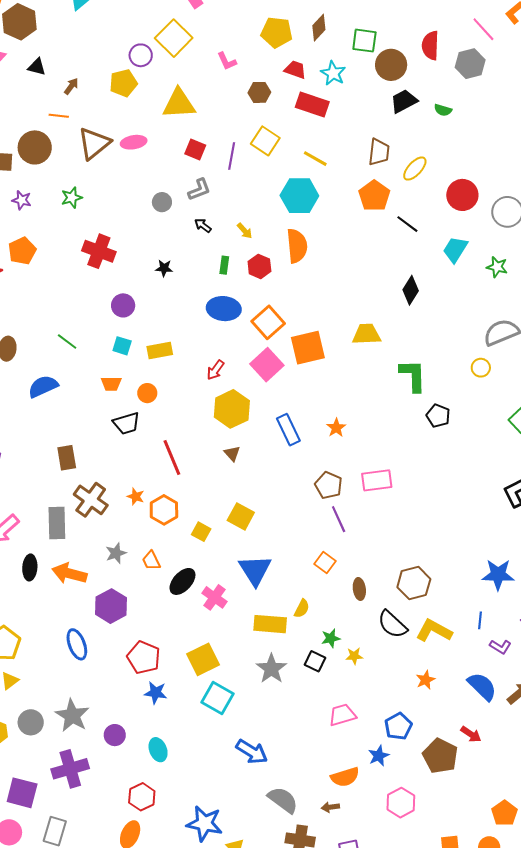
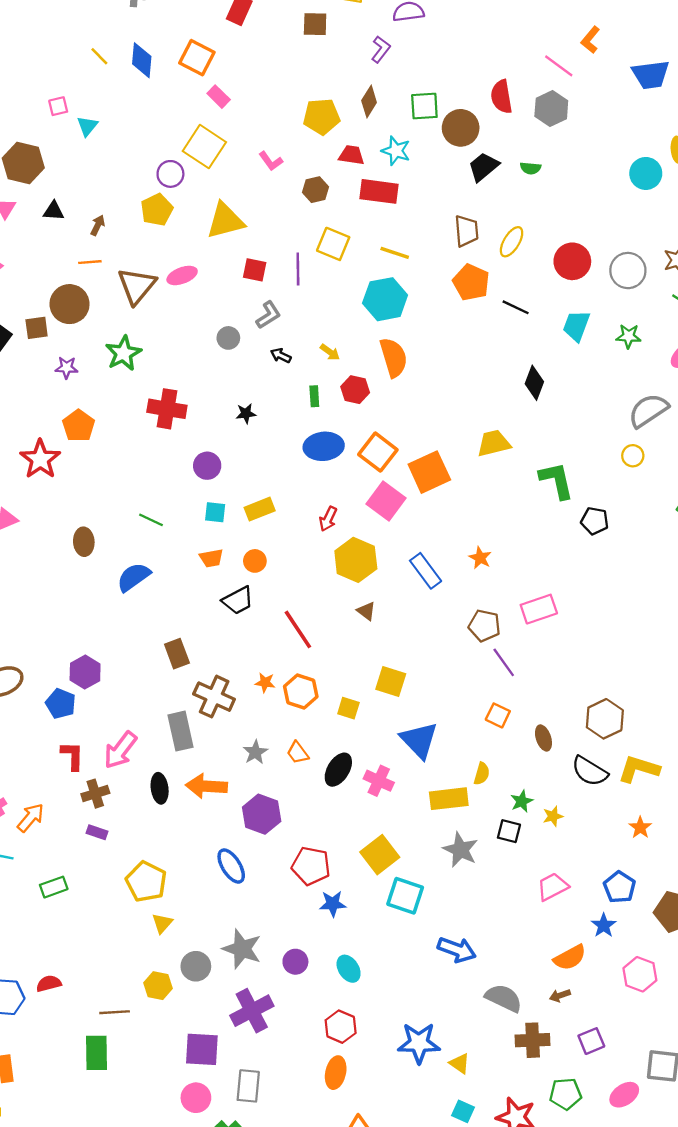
green star: (72, 198) -> (123, 353), size x1.4

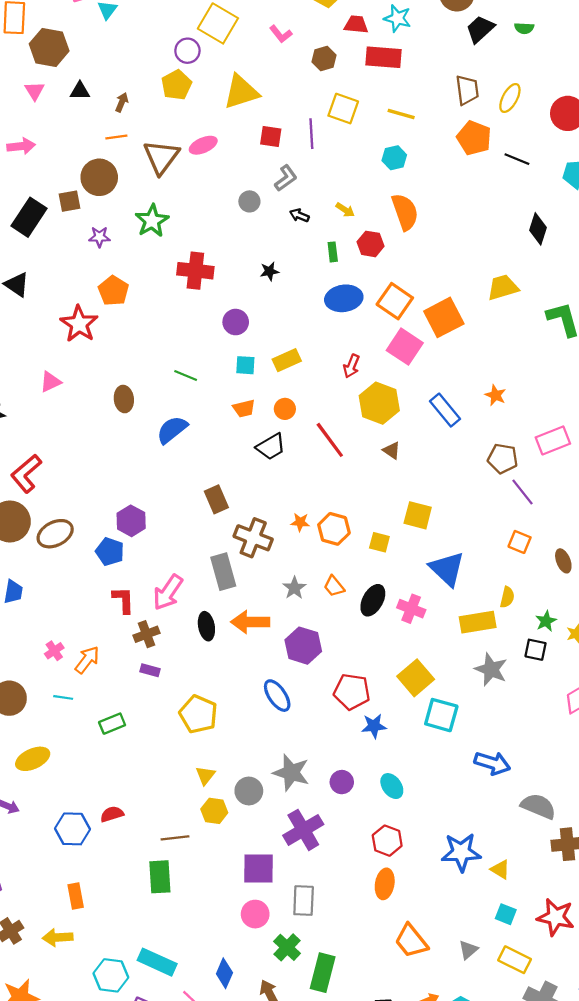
cyan hexagon: (385, 299) -> (394, 158), size x0.6
red line: (298, 629) -> (330, 440), moved
yellow triangle: (162, 923) -> (205, 775), moved

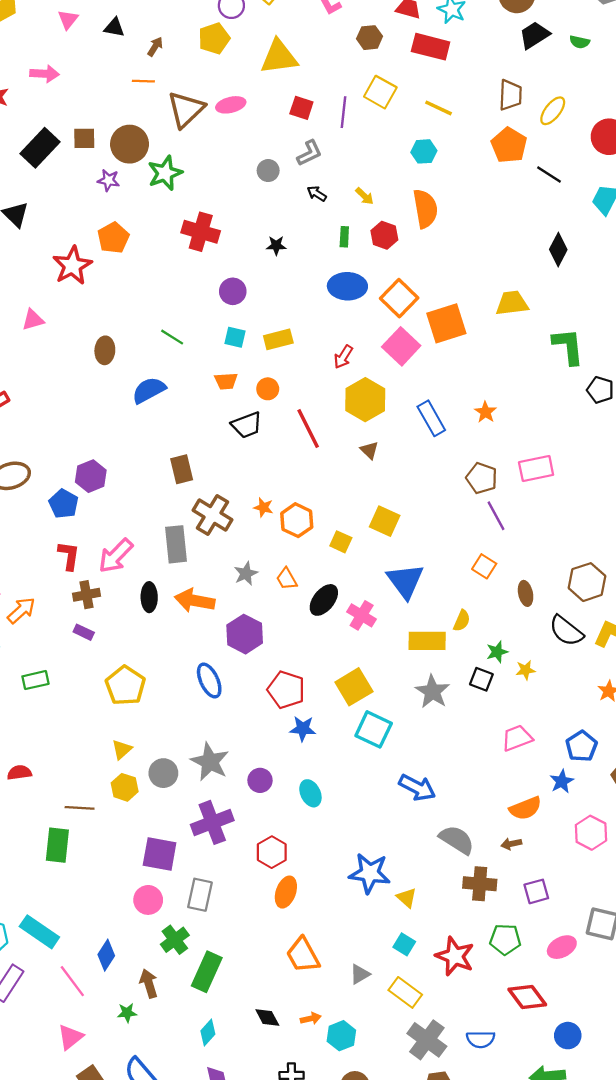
brown circle: (99, 177) -> (130, 144), moved
red hexagon: (387, 841) -> (272, 852), moved

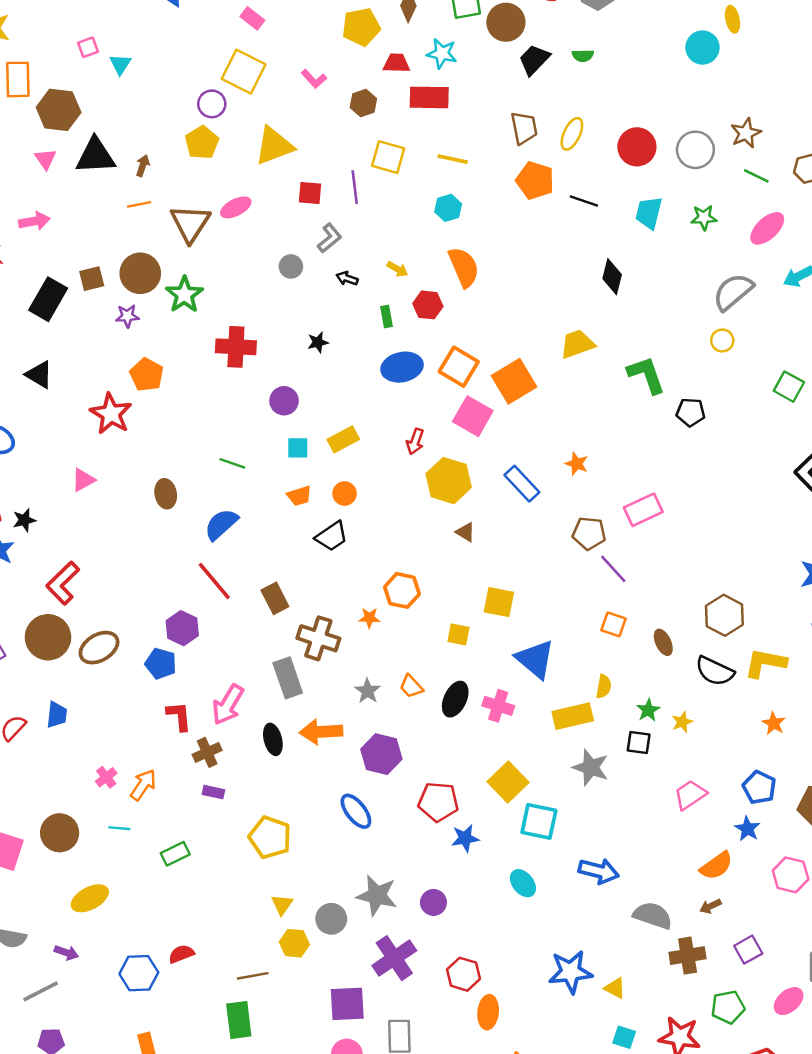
black triangle: (114, 28) -> (96, 156), size x1.8
red line: (308, 428) -> (214, 581), moved
orange hexagon: (297, 520) -> (402, 590), moved
cyan ellipse: (310, 793) -> (523, 883), moved

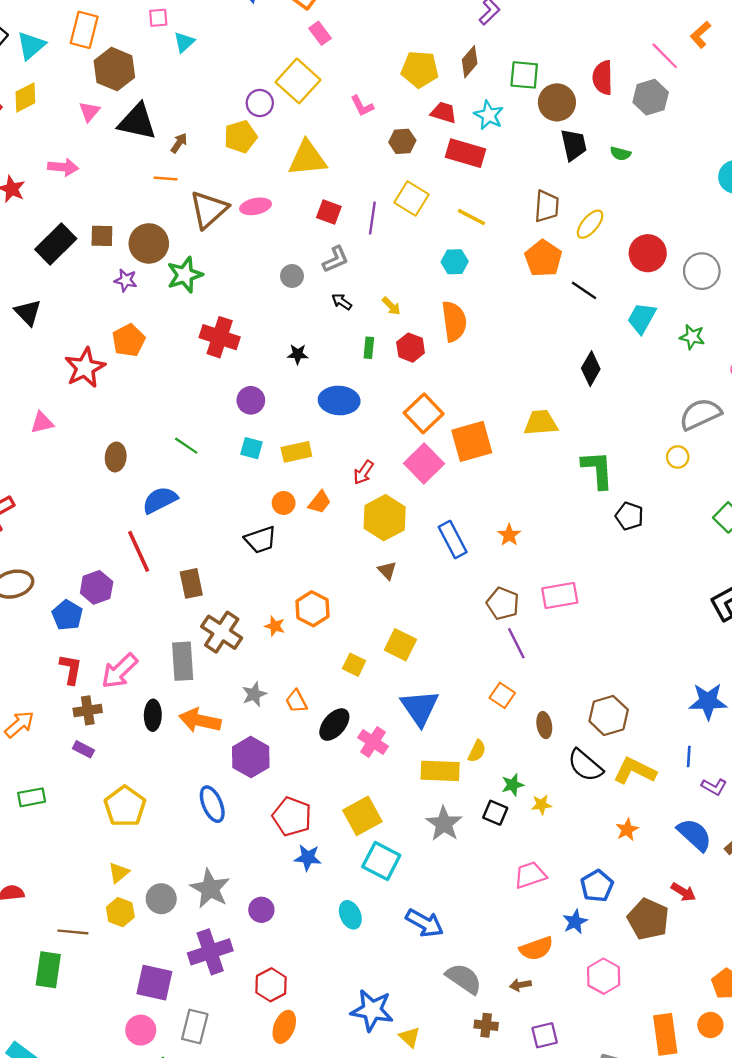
black trapezoid: (534, 60) -> (574, 145), turned 108
blue ellipse: (402, 367) -> (339, 401), moved
orange trapezoid: (299, 496) -> (320, 502), moved, turned -50
brown cross: (688, 956) -> (486, 1025), size x0.7

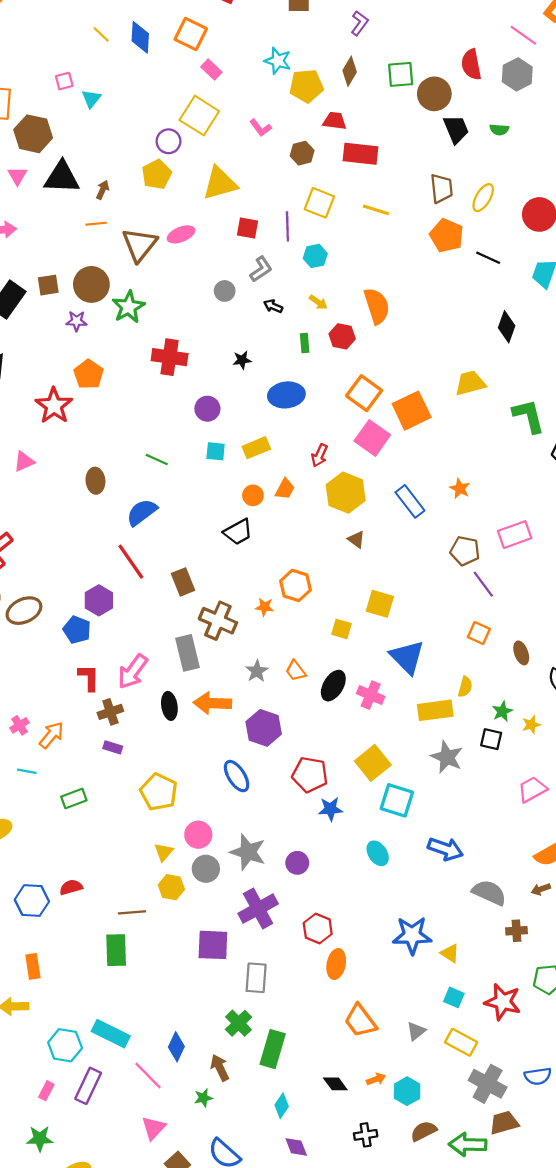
cyan star: (489, 115) -> (278, 61), moved
cyan hexagon: (455, 262) -> (315, 256), moved
pink circle: (141, 1030) -> (198, 835), moved

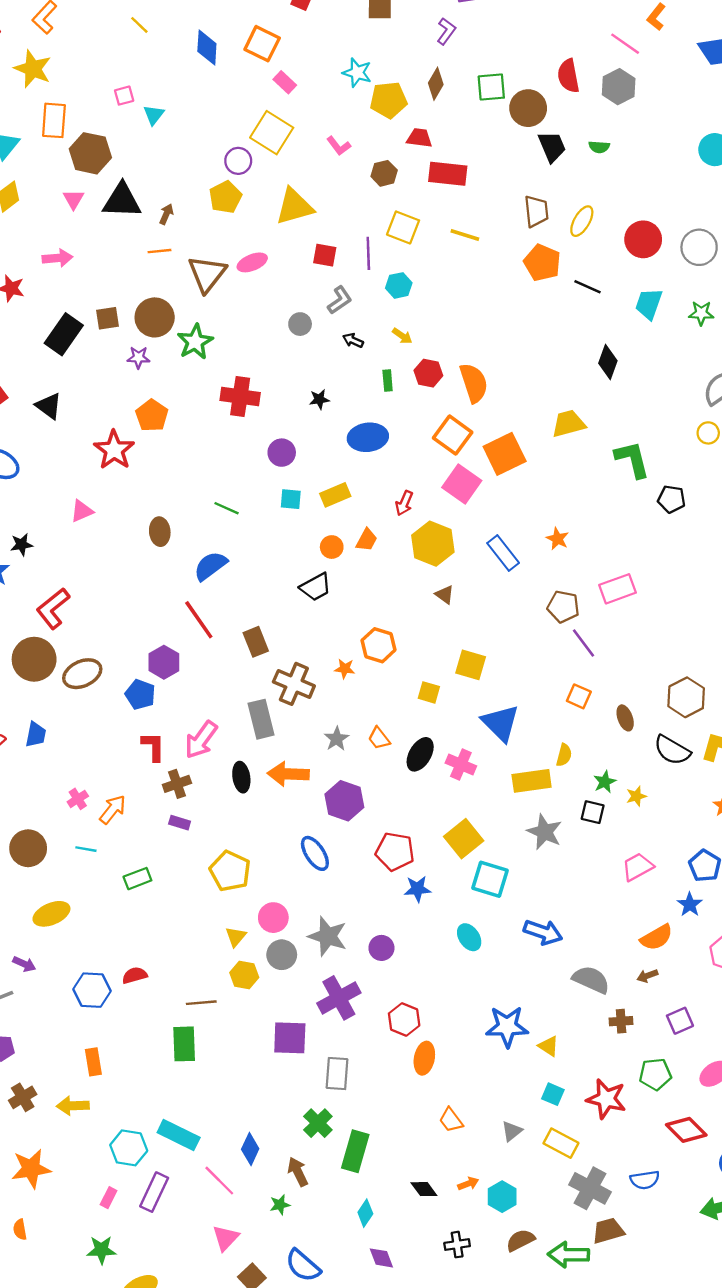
yellow line: (101, 34) -> (139, 25), moved
orange semicircle: (377, 306) -> (474, 383), moved
orange trapezoid: (360, 1021) -> (451, 1120), size x0.7

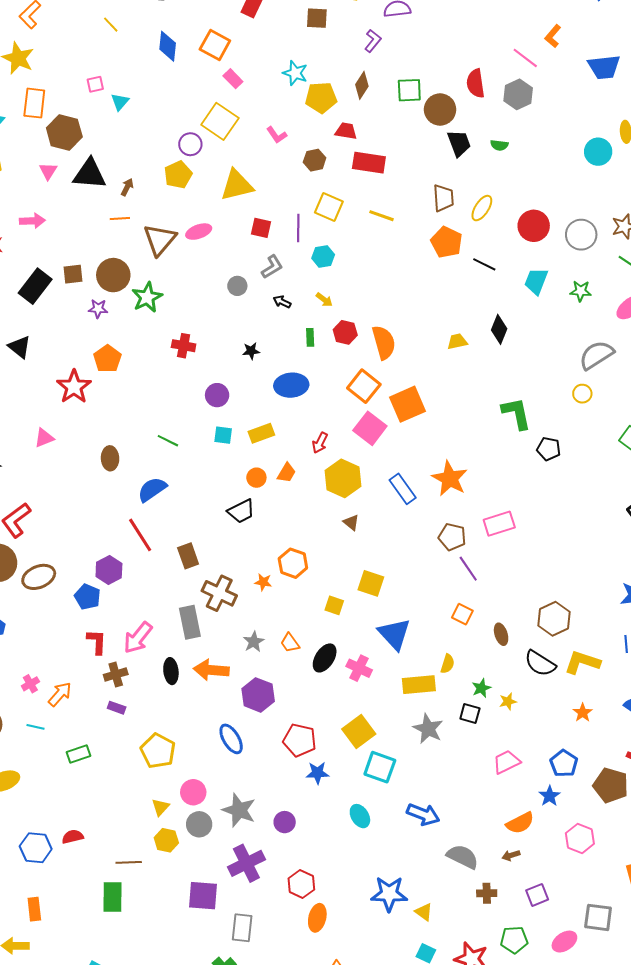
red cross: (240, 396) -> (184, 346), size x0.7
yellow trapezoid: (568, 424) -> (457, 342), moved, size x0.7
orange star: (557, 539) -> (450, 479), size x1.8

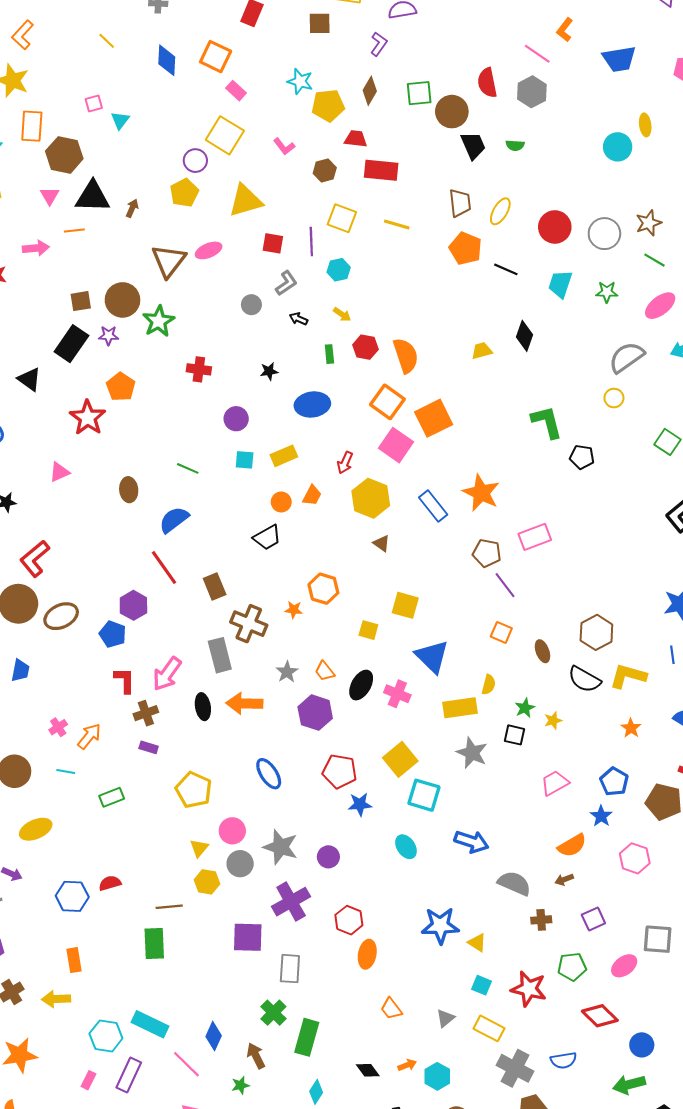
orange line: (120, 219) -> (74, 230), moved
black rectangle: (35, 286) -> (71, 344), moved
purple hexagon: (258, 695) -> (315, 713), moved

